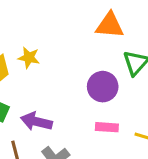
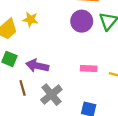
purple circle: (103, 87) -> (82, 21), moved

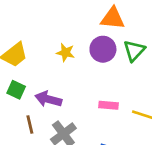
yellow star: (30, 19) -> (65, 53), moved

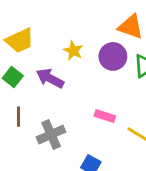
purple arrow: (48, 99) -> (50, 78), moved

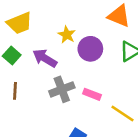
purple circle: (113, 56) -> (90, 49), moved
gray cross: (51, 135) -> (62, 89), moved

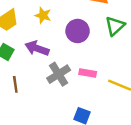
yellow star: (67, 35) -> (43, 15), moved

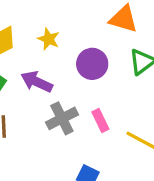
pink rectangle: (88, 73) -> (100, 120), turned 49

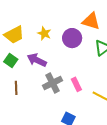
purple circle: (92, 64) -> (72, 38), moved

